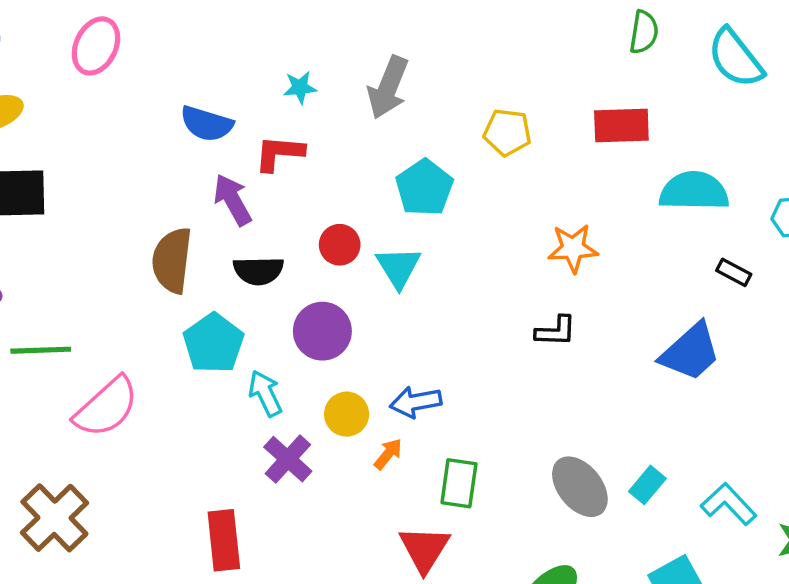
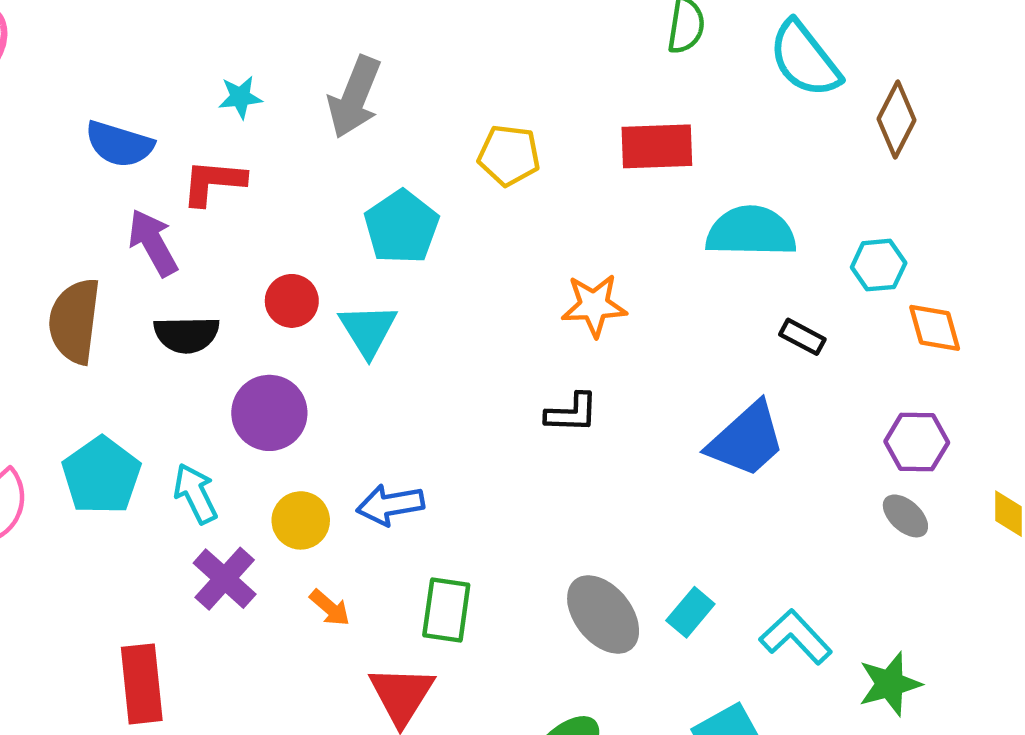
cyan pentagon: (213, 343) -> (101, 476), moved
orange arrow: (388, 454) -> (330, 608), moved, turned 92

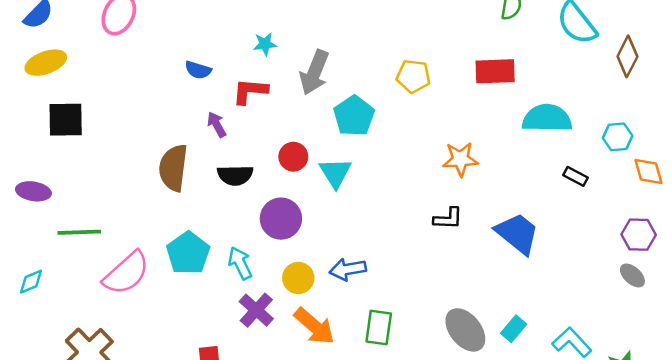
gray arrow: (354, 97) -> (314, 73), moved
blue semicircle: (119, 144) -> (198, 70), size x0.7
purple arrow: (153, 243) -> (217, 124), size x0.7
blue trapezoid: (746, 440) -> (517, 233), moved, turned -99
orange arrow: (330, 608) -> (314, 326), size x1.8

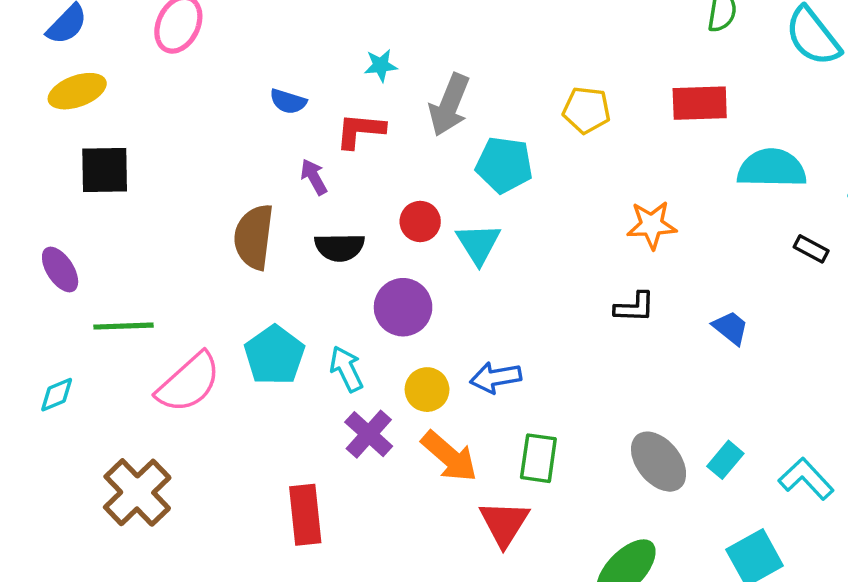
cyan pentagon: (354, 116) -> (504, 165), turned -30
purple ellipse: (33, 191) -> (60, 269), turned 48
blue trapezoid: (517, 233) -> (731, 328), size x0.6

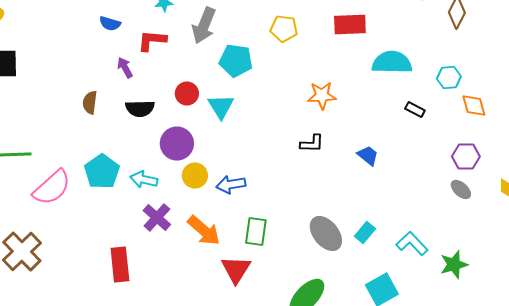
brown semicircle: (254, 237) -> (90, 102), size x0.6
cyan arrow: (346, 369) -> (144, 180), turned -52
yellow circle: (427, 390) -> (195, 176), moved

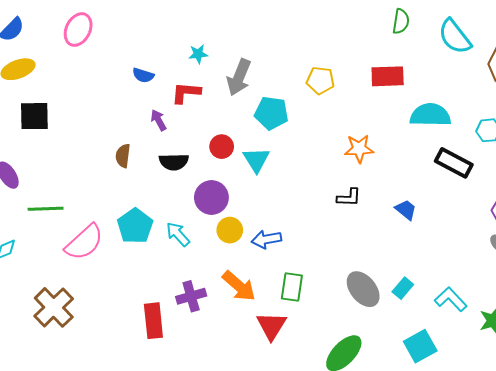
black rectangle: (415, 110) -> (454, 163), size x1.8
cyan arrow: (144, 180) -> (178, 234), turned 36
purple cross: (157, 218) -> (191, 296), moved, turned 32

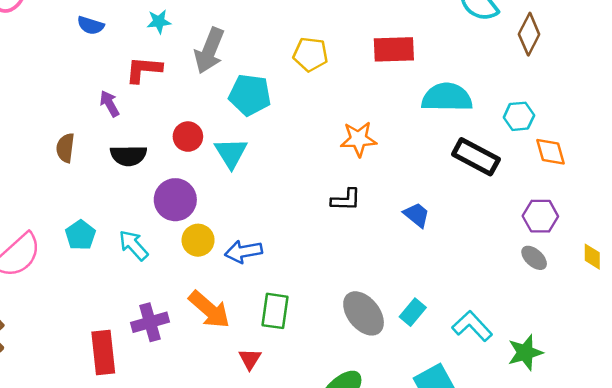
blue semicircle: (143, 75) -> (91, 25), moved
cyan pentagon: (135, 226) -> (81, 235), size x0.7
red triangle: (272, 326) -> (250, 359), size x0.6

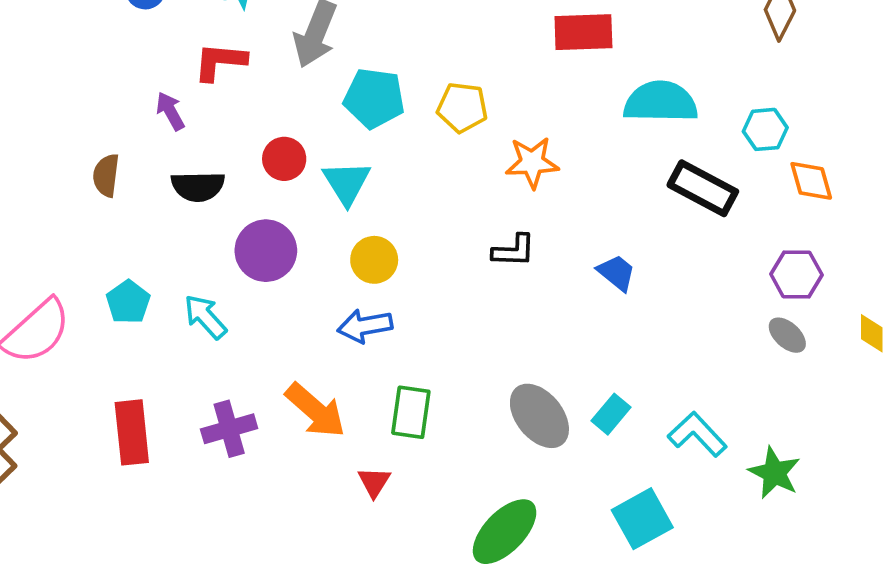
yellow pentagon: (310, 54) -> (462, 107), moved
yellow circle: (198, 240) -> (374, 260), moved
red rectangle: (103, 353) -> (132, 432), moved
green star: (525, 353) -> (774, 473), turned -30

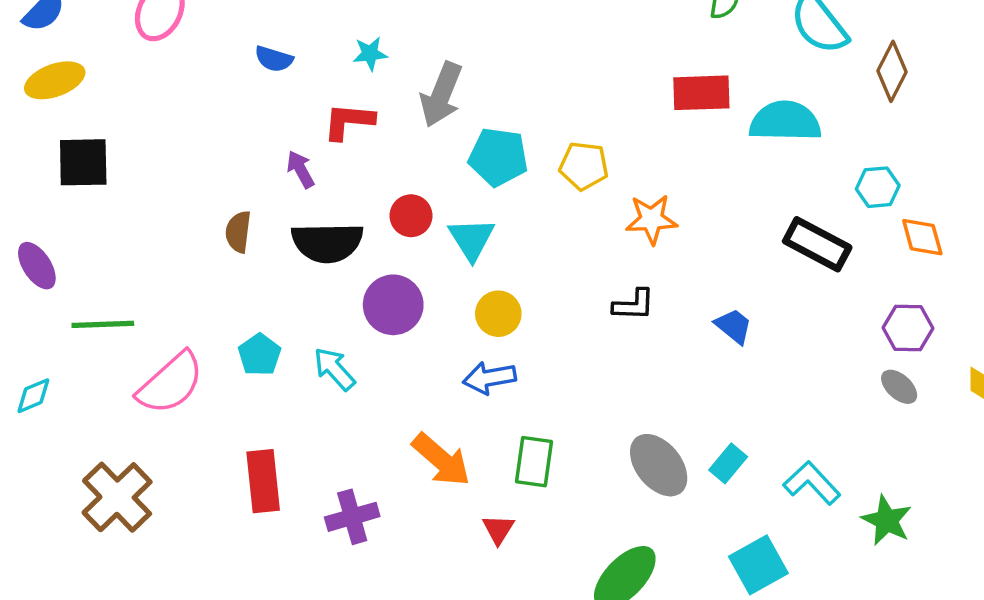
cyan semicircle: (661, 102) -> (785, 121), moved
black semicircle: (198, 186) -> (327, 242), size x1.4
purple cross: (229, 429) -> (352, 517), moved

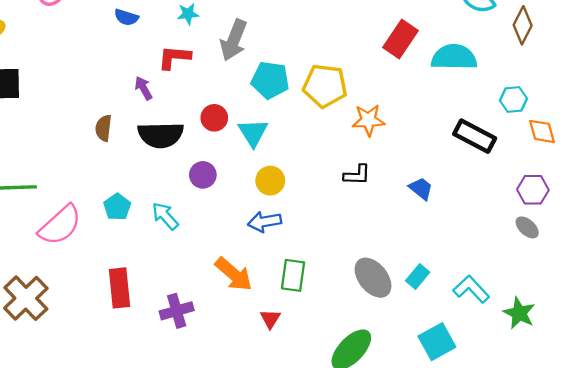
red rectangle: (701, 93) -> (400, 39), turned -54
yellow pentagon: (584, 166) -> (325, 86), size x1.4
purple circle: (393, 305) -> (203, 175), size x0.7

